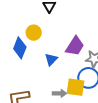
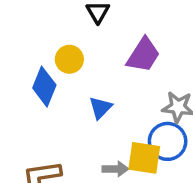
purple trapezoid: (75, 46) -> (143, 55), moved

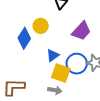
blue circle: (168, 141) -> (77, 64), moved
yellow square: (144, 158) -> (61, 73), moved

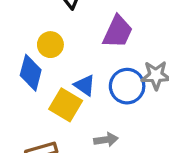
blue triangle: (53, 55) -> (85, 85), turned -32
yellow square: (61, 73) -> (66, 105), moved, turned 30

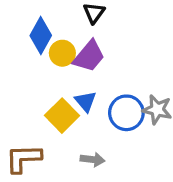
purple trapezoid: (118, 32) -> (89, 56), moved
blue diamond: (31, 73) -> (41, 36), moved

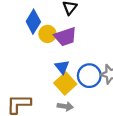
purple trapezoid: (89, 56) -> (65, 37), turned 30
yellow square: (62, 116) -> (65, 83), moved

